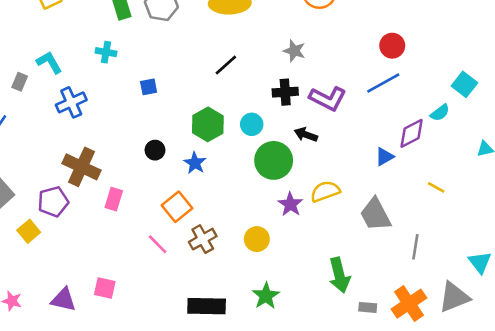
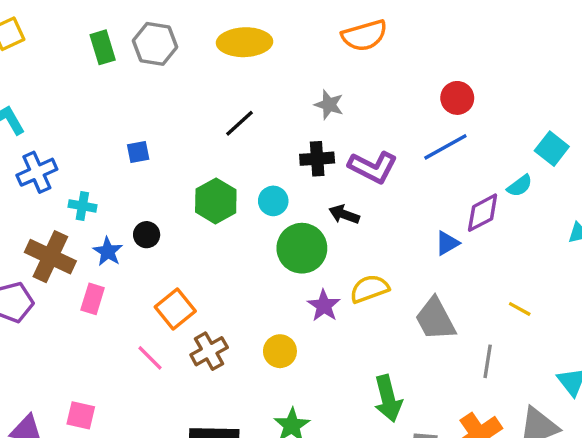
cyan cross: (106, 52) -> (82, 206), moved
blue star: (195, 163) -> (108, 252), moved
yellow line: (436, 187) -> (520, 309), moved

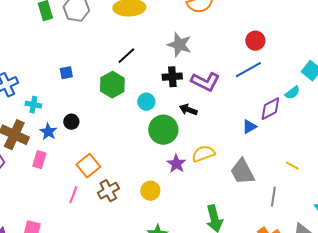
gray star: (329, 105) -> (179, 45), size x1.4
green hexagon: (216, 201) -> (112, 85), moved
pink line: (150, 358) -> (73, 195), turned 66

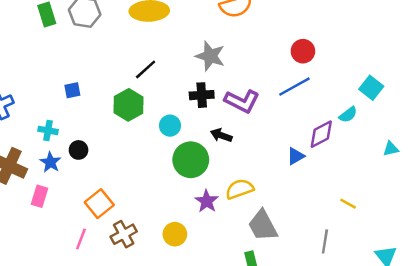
cyan cross: (33, 105) -> (48, 130), moved
gray trapezoid: (242, 172) -> (263, 226), moved

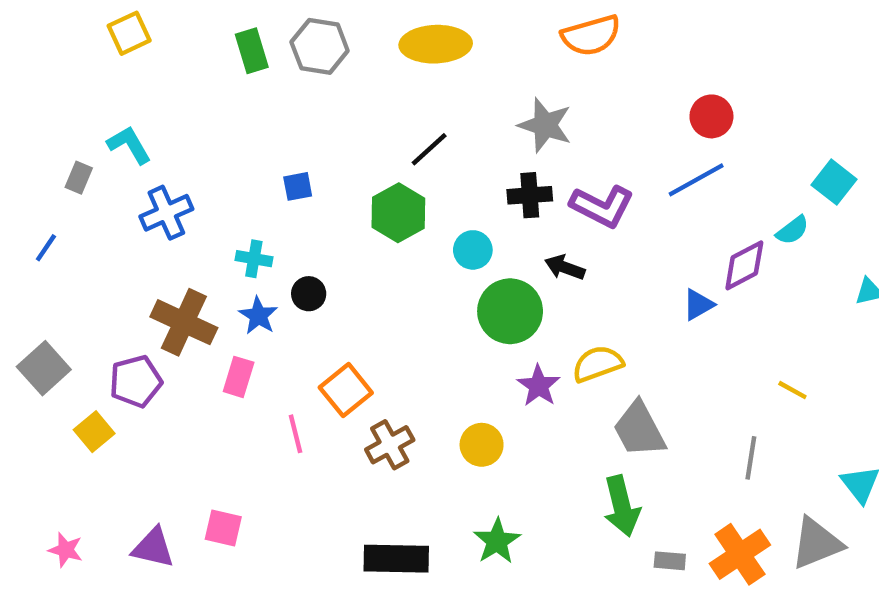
pink line: (81, 239) -> (296, 434), moved, turned -35

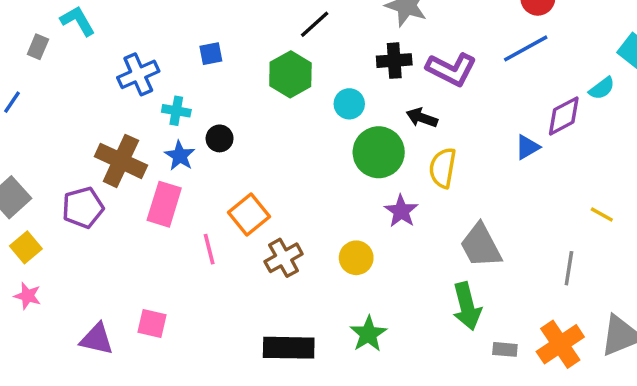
blue cross: (166, 213) -> (138, 74), moved
yellow semicircle: (598, 364) -> (443, 168), moved, turned -60
pink rectangle: (239, 377) -> (164, 204), size x1.4
yellow square: (94, 432) -> (26, 247), moved
pink star: (66, 550) -> (28, 296), moved

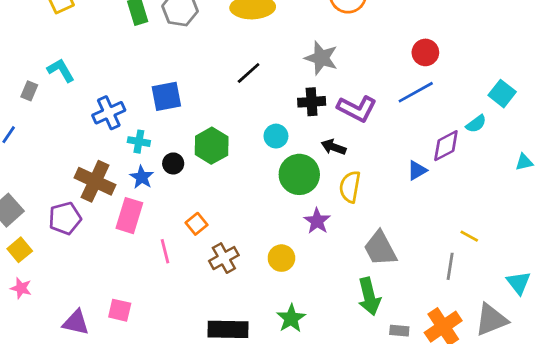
blue square: (211, 54) -> (166, 96), size x1.6
green hexagon: (290, 74) -> (212, 146), moved
orange square: (249, 215) -> (196, 224), size x0.7
yellow line: (602, 215) -> (469, 236), moved

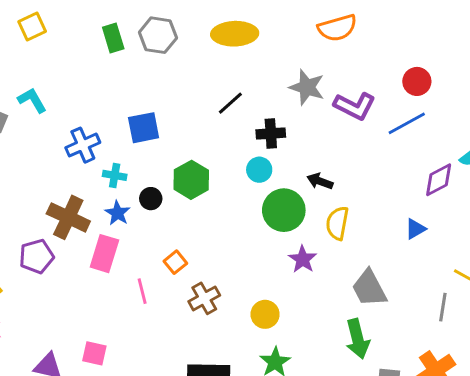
black cross: (312, 102) -> (271, 134), moved
purple L-shape: (357, 109) -> (355, 106), moved
blue triangle: (417, 170) -> (415, 229), moved
yellow circle: (281, 258) -> (265, 314), moved

